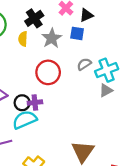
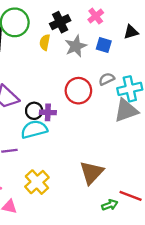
black triangle: (86, 15) -> (131, 32), moved
red circle: (48, 72) -> (78, 91), moved
gray triangle: (106, 90) -> (126, 110), size x1.6

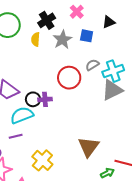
cyan semicircle: (34, 129) -> (22, 115), moved

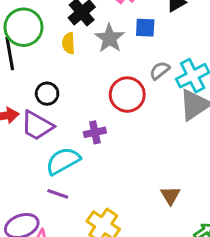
black circle: (33, 99) -> (47, 94), moved
purple line: (16, 136) -> (58, 194), turned 40
brown triangle: (89, 147) -> (170, 195), size x0.6

